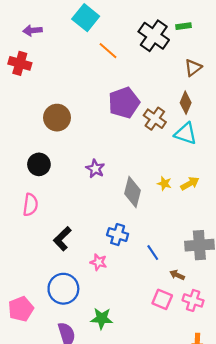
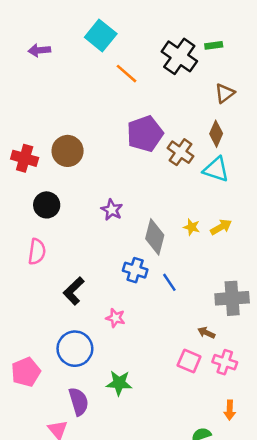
red cross: (20, 63) -> (25, 158), moved
blue cross: (118, 235) -> (135, 270), moved
blue line: (153, 253) -> (169, 282), moved

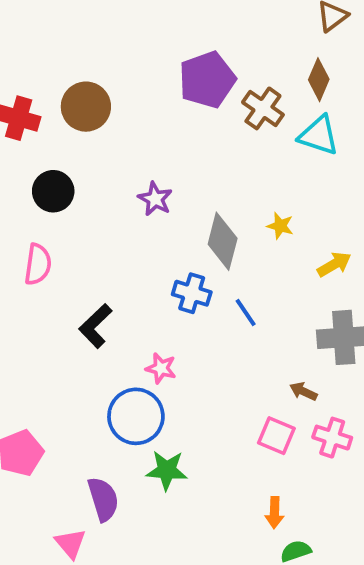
yellow arrow: (221, 227) -> (334, 264), moved
blue circle: (75, 349) -> (136, 416), moved
orange arrow: (230, 410) -> (274, 513), moved

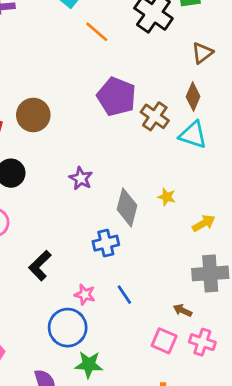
purple pentagon: (207, 80) -> (116, 97), turned -30
blue cross: (192, 293) -> (106, 243), turned -30
blue line: (246, 312) -> (124, 295), moved

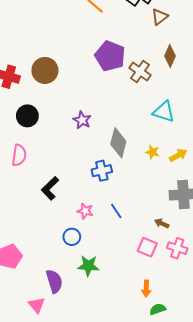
brown triangle: (202, 53) -> (160, 17), moved
cyan triangle: (193, 135) -> (164, 112), moved
yellow star: (167, 197) -> (152, 152), moved
blue circle: (68, 328) -> (72, 237), size x0.6

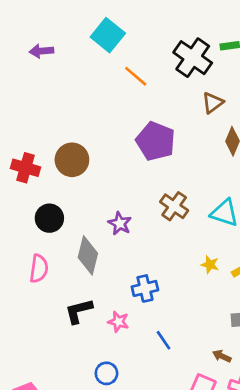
brown triangle: (160, 17) -> (213, 103), moved
brown cross: (140, 71) -> (174, 206), moved
gray diamond: (118, 143) -> (88, 255), moved
black L-shape: (50, 188) -> (79, 311), turned 30
pink star: (85, 211) -> (118, 322), moved

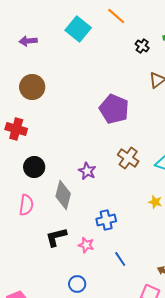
black cross: (193, 58) -> (142, 46), size x0.5
orange line: (136, 76) -> (116, 16), moved
brown circle: (72, 160) -> (32, 87), moved

